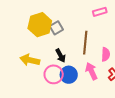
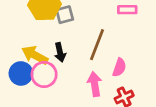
yellow arrow: (30, 60) -> (35, 55), moved
blue circle: (69, 75) -> (21, 73), moved

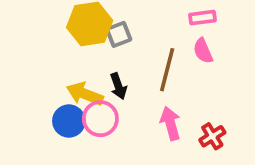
pink semicircle: (119, 67) -> (203, 51), moved, turned 144

